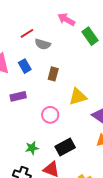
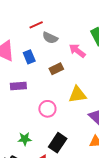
pink arrow: (66, 19) -> (77, 51), moved
brown rectangle: (53, 74) -> (56, 69), turned 40
black rectangle: (65, 147) -> (58, 143), turned -36

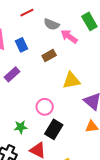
gray semicircle: (50, 38) -> (51, 24), moved
purple rectangle: (18, 86) -> (12, 74), turned -35
pink circle: (47, 109) -> (45, 107), moved

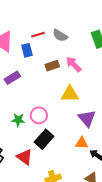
red line: (27, 13) -> (38, 35), moved
pink arrow: (69, 36) -> (74, 64), moved
green star: (21, 127) -> (18, 120), moved

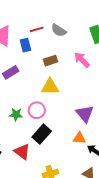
pink arrow: (74, 64) -> (82, 60), moved
yellow triangle: (70, 94) -> (50, 87), moved

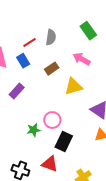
gray semicircle: (59, 30) -> (51, 37), turned -98
yellow triangle: (50, 87) -> (74, 86), moved

